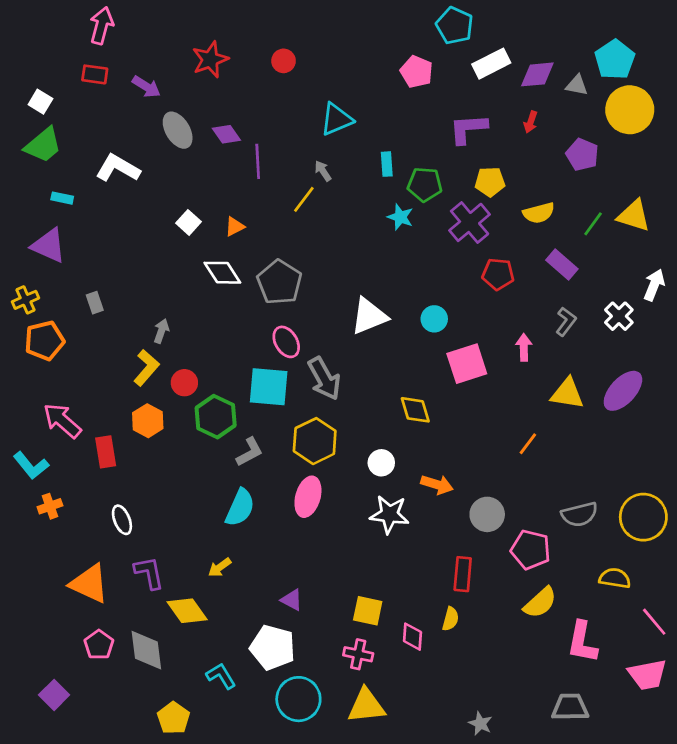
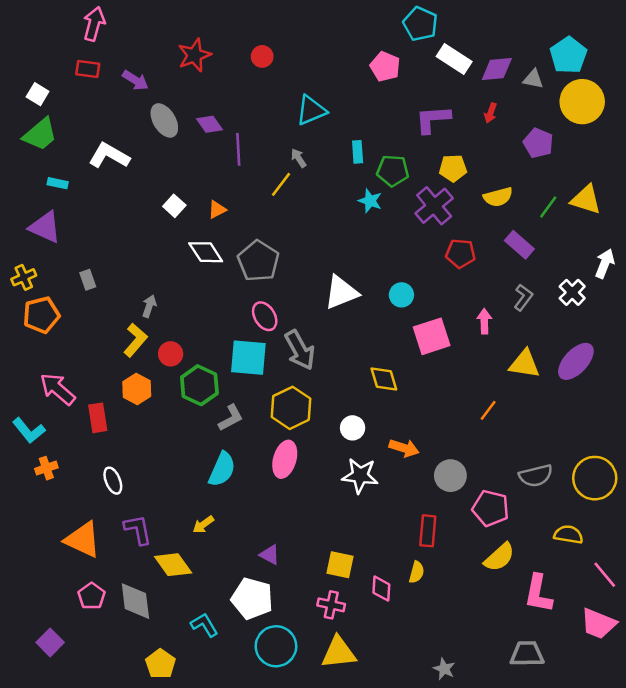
white rectangle: (491, 64) -> (454, 59), turned 60
pink trapezoid: (647, 675) -> (598, 624), turned 33

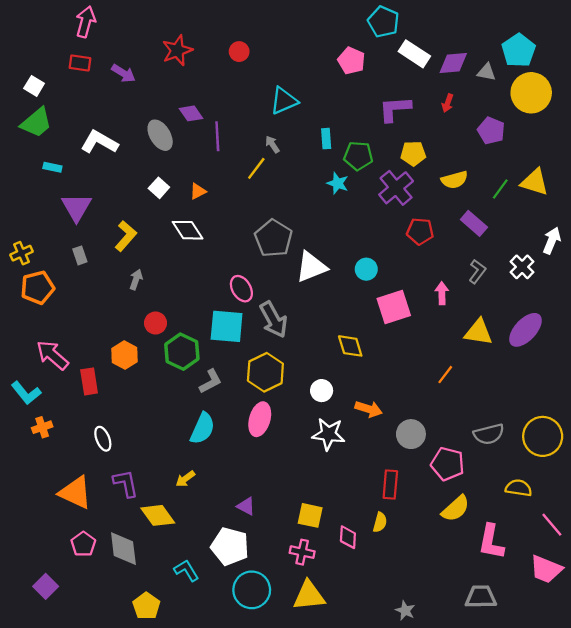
gray ellipse: (164, 120) -> (160, 135), moved
purple triangle: (45, 227) -> (76, 207), moved, turned 36
gray pentagon: (258, 261) -> (273, 238), moved
yellow L-shape: (135, 340) -> (126, 236), moved

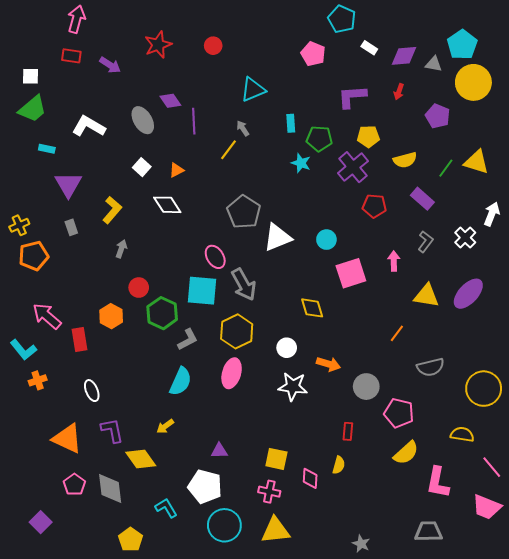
white rectangle: (414, 54) -> (369, 48), size x0.6
white square: (34, 86) -> (31, 76), turned -30
gray semicircle: (489, 434) -> (431, 367), moved
red rectangle: (390, 485) -> (348, 431), size x0.7
purple triangle: (246, 506) -> (219, 451), turned -30

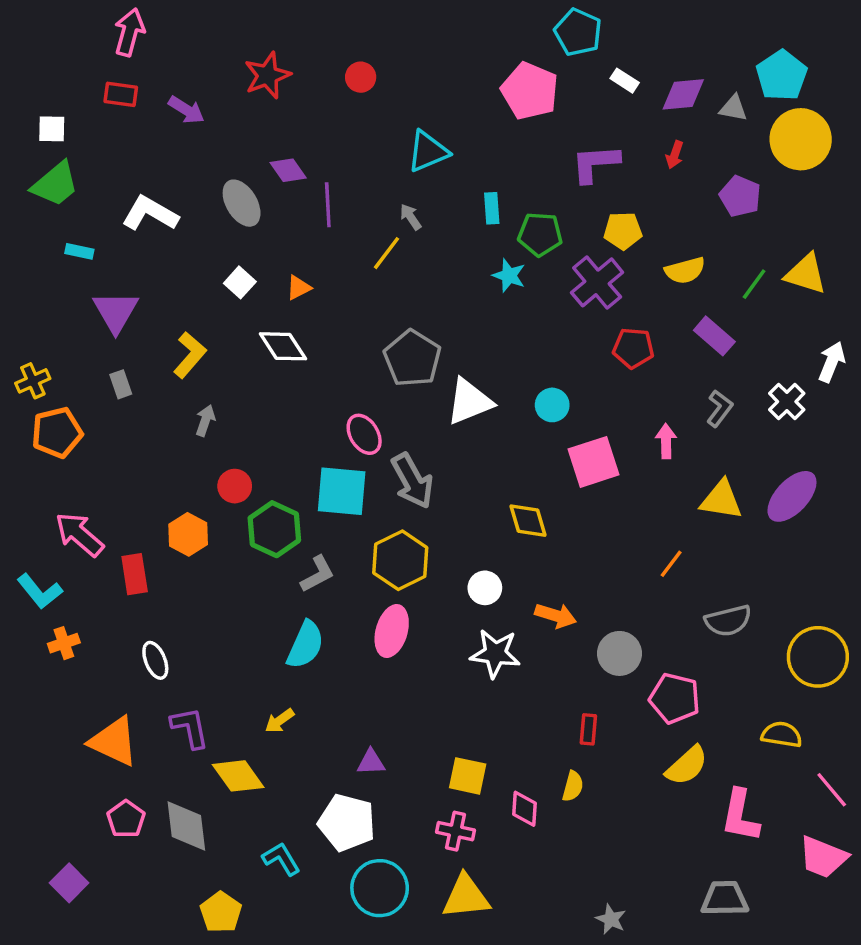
pink pentagon: (313, 54) -> (530, 91), size x1.4

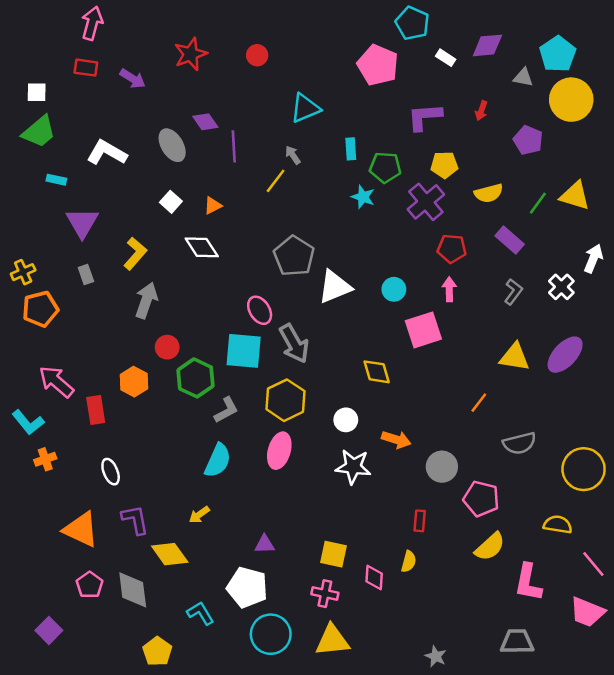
purple diamond: (683, 94) -> (487, 45), moved
gray arrow: (205, 420) -> (146, 300), size x1.6
pink arrow: (666, 441) -> (449, 289), moved

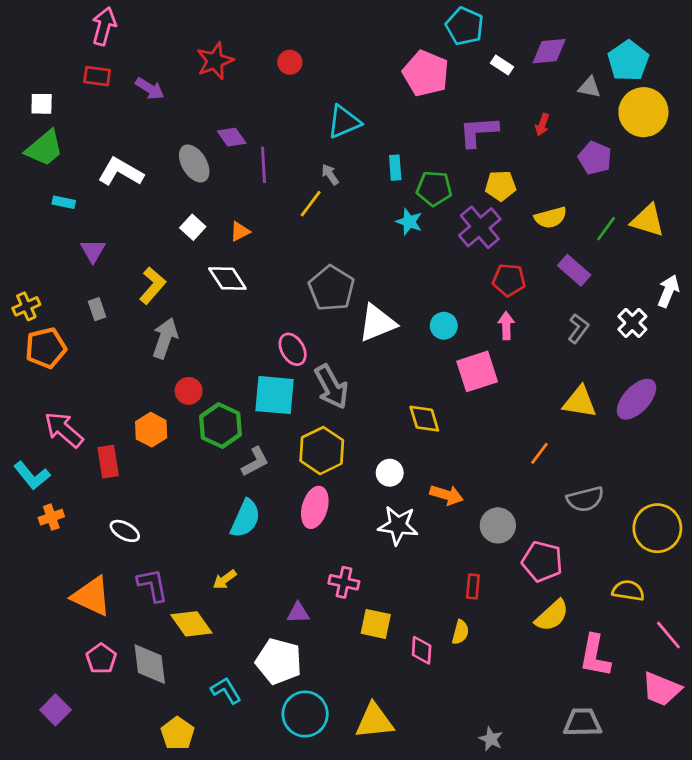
purple triangle: (82, 223) -> (93, 251), size x0.7
white ellipse: (111, 472) -> (125, 531), turned -40
pink cross: (325, 594) -> (344, 582), moved

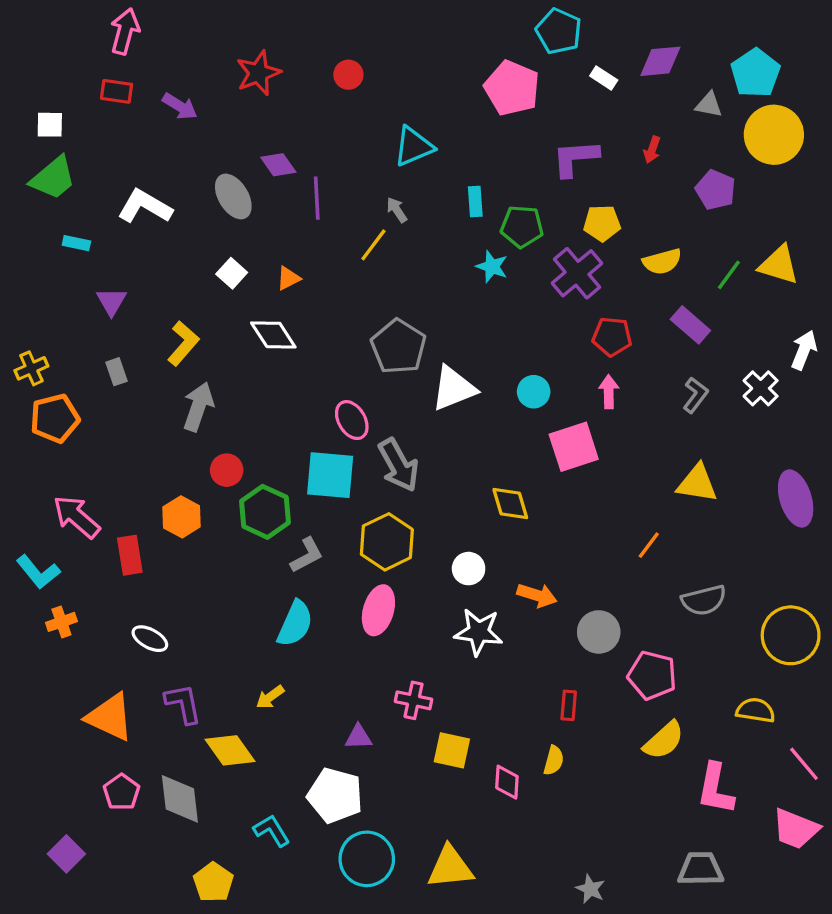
purple ellipse: (637, 399) -> (796, 498), moved, turned -60

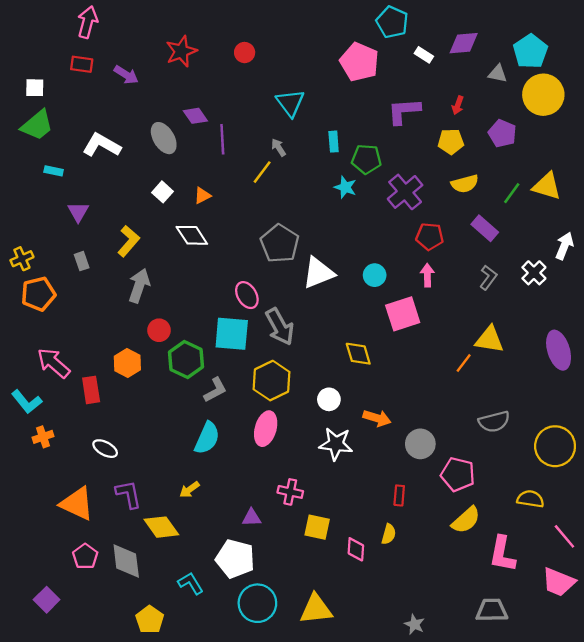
cyan triangle: (413, 146) -> (290, 103), turned -44
yellow pentagon: (602, 223) -> (451, 142), moved
orange line: (649, 545) -> (464, 363), moved

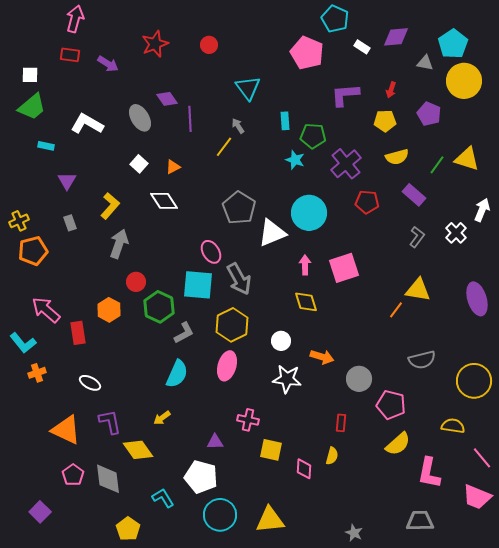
cyan circle: (375, 275) -> (309, 213), moved, size x1.8
pink arrow: (427, 275) -> (305, 265), moved

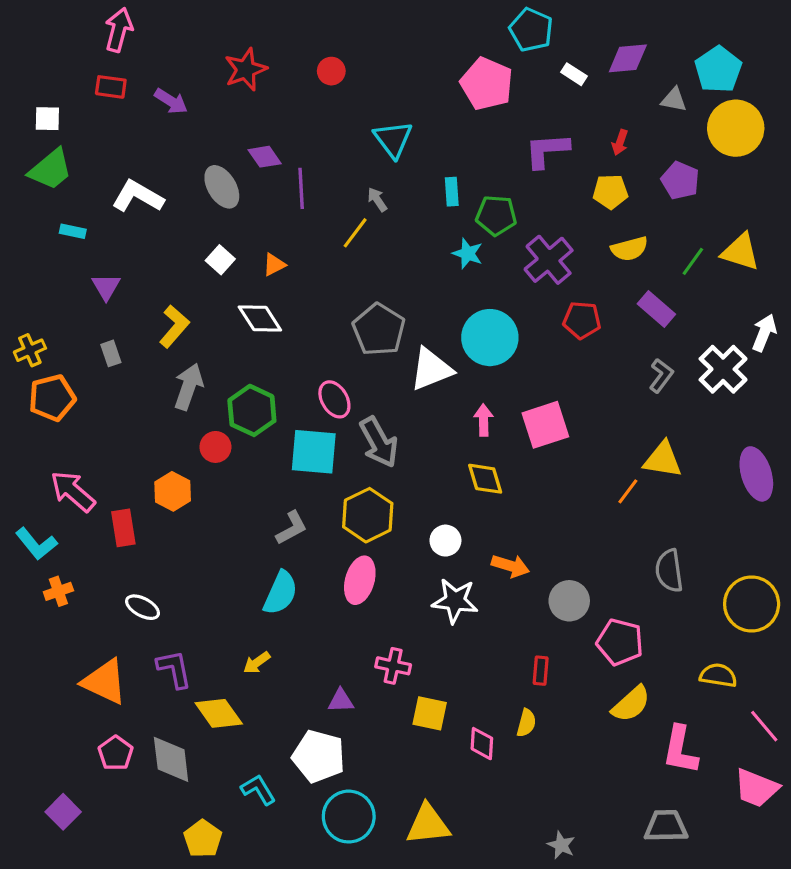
white cross: (456, 233) -> (723, 369), size x1.4
green hexagon: (159, 307) -> (252, 410), moved
gray semicircle: (422, 360) -> (669, 571), turned 96

